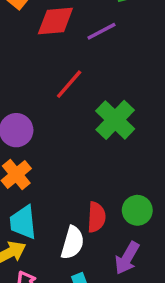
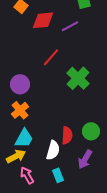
cyan trapezoid: (23, 222) -> (24, 138), turned -145

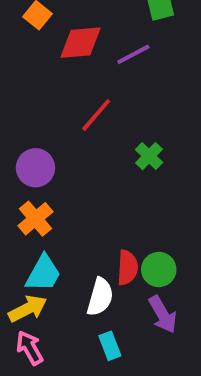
green cross: (78, 78) -> (149, 156), size x0.6
green circle: (91, 131) -> (159, 270), moved
purple arrow: (85, 159) -> (163, 315), turned -60
pink arrow: (27, 175) -> (30, 348), moved

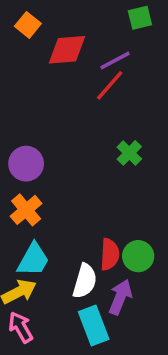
red line: (96, 115) -> (110, 85), moved
purple arrow: (163, 315) -> (120, 297), moved, turned -128
cyan rectangle: (110, 346) -> (94, 326), size x1.5

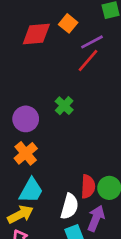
orange square: (28, 25) -> (68, 23), moved
red diamond: (67, 50) -> (36, 34), moved
green cross: (129, 153) -> (64, 106), moved

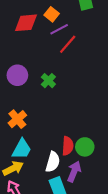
purple line: (92, 42) -> (59, 29), moved
purple circle: (26, 119) -> (17, 75), moved

